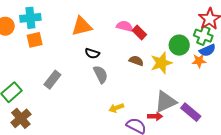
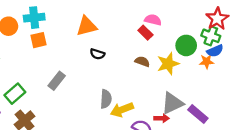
pink semicircle: (125, 26) -> (153, 20), moved
gray semicircle: (101, 74) -> (106, 99), moved, turned 30
yellow arrow: (116, 108) -> (122, 110), size x1.5

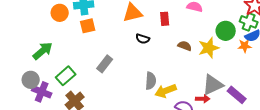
red rectangle: (145, 33) -> (165, 19), moved, turned 40

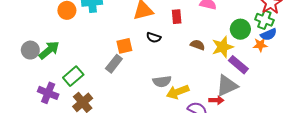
orange square: (88, 26) -> (124, 46), moved
gray circle: (31, 80) -> (30, 50), moved
gray semicircle: (151, 81) -> (162, 81), turned 78
purple rectangle: (237, 95) -> (238, 65), moved

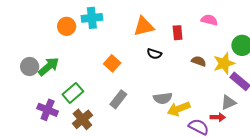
orange square: (124, 46) -> (112, 63), moved, turned -35
gray rectangle: (114, 64) -> (118, 99), moved
gray triangle: (227, 86) -> (228, 102), size x0.7

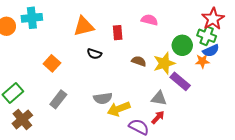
gray triangle: (228, 102) -> (159, 98), moved, turned 35
red arrow: (218, 117) -> (158, 117), turned -48

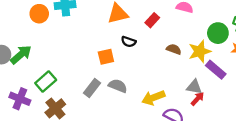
red rectangle: (118, 33) -> (152, 20), turned 48
orange square: (52, 63) -> (106, 57), moved, turned 35
gray semicircle: (103, 98) -> (118, 86), moved, turned -150
red arrow: (158, 117) -> (197, 99), moved

